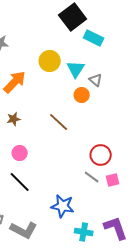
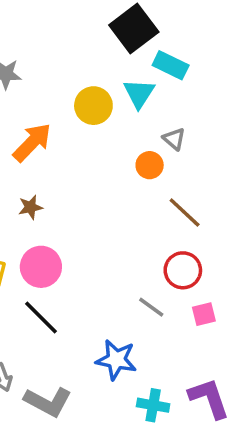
cyan triangle: (76, 69) -> (139, 93), moved
brown line: (59, 122) -> (185, 212), moved
pink circle: (20, 153) -> (41, 267), size x1.5
gray line: (92, 177) -> (151, 307), moved

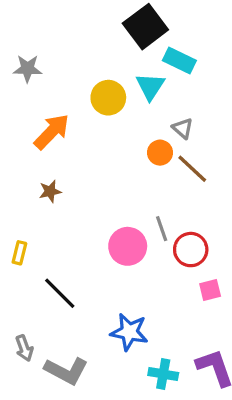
brown line: (185, 212) -> (192, 169), moved
pink circle: (41, 267) -> (128, 246), moved
gray line: (151, 307) -> (162, 229), moved, turned 35

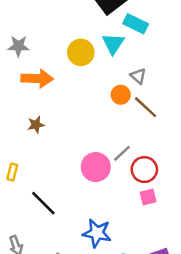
gray star: (27, 69) -> (18, 46), moved
orange arrow: (52, 132) -> (37, 79), turned 48
gray line: (162, 229) -> (122, 153), turned 66
pink square: (210, 290) -> (148, 197), moved

